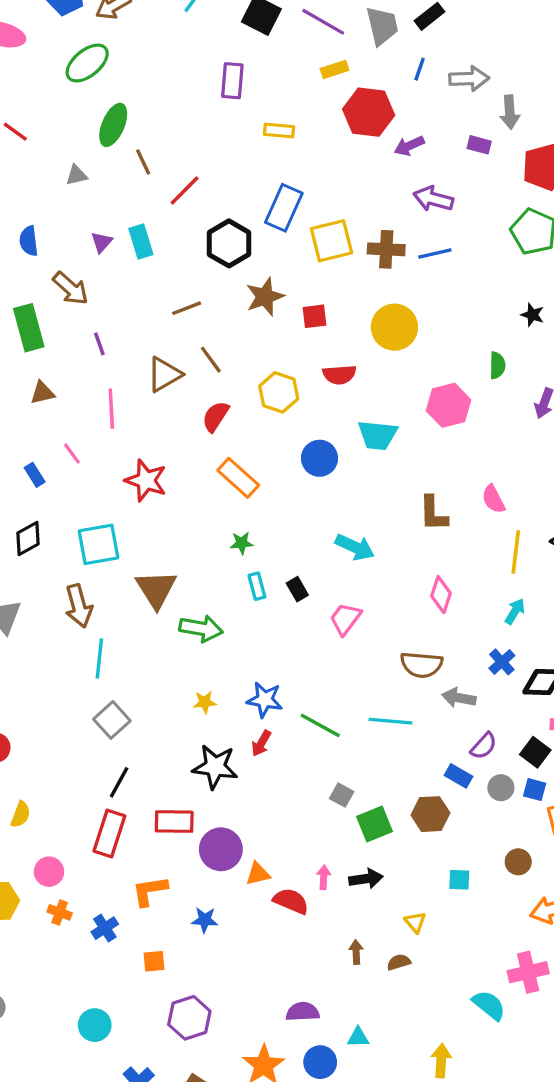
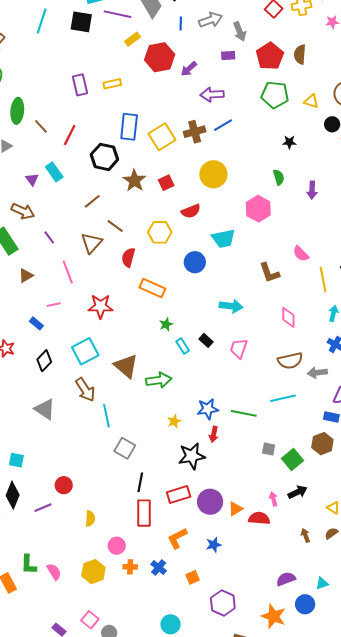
purple rectangle: (232, 81) -> (80, 85), moved
pink line: (72, 453) -> (54, 305), turned -48

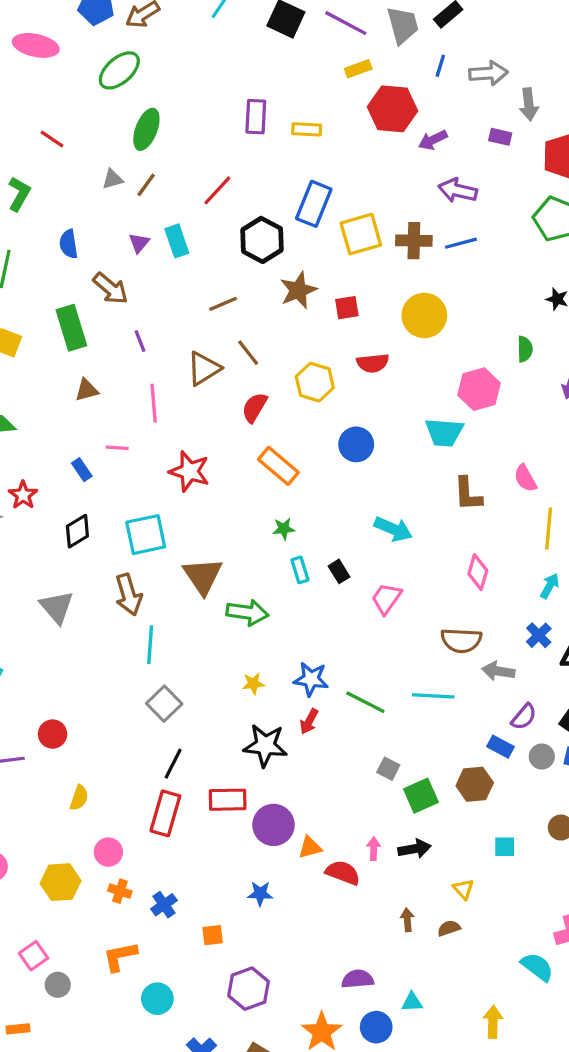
brown line: (41, 126) -> (146, 185), moved, turned 63
cyan trapezoid: (223, 238) -> (444, 432), moved
orange L-shape: (177, 538) -> (120, 956), moved

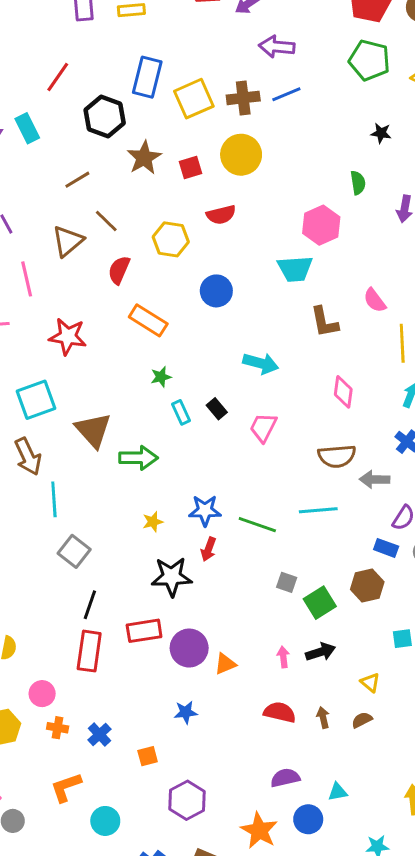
yellow circle: (424, 315) -> (241, 155), moved
red semicircle: (343, 873) -> (280, 712), moved

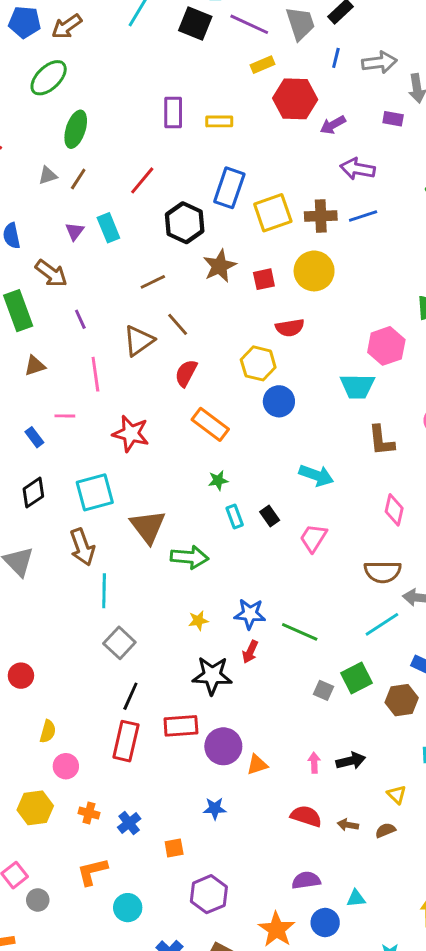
yellow hexagon: (171, 239) -> (258, 363), moved
cyan line: (318, 510) -> (382, 624), moved, turned -33
green square: (320, 603) -> (356, 678), moved
pink circle: (42, 694) -> (66, 766), moved
brown arrow: (323, 718) -> (348, 825), turned -72

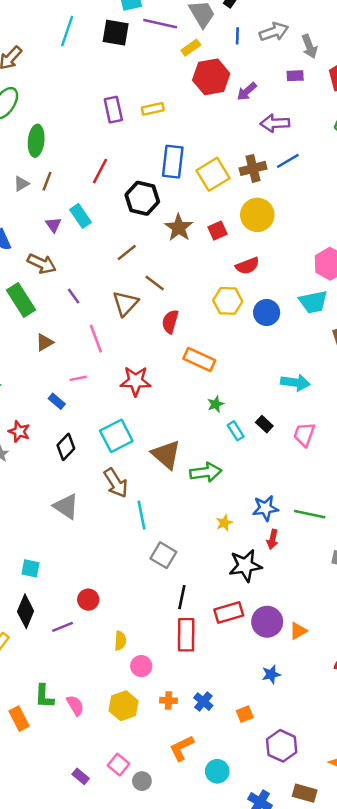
yellow rectangle: (263, 65) -> (191, 48), moved
blue circle: (279, 401) -> (267, 312), moved

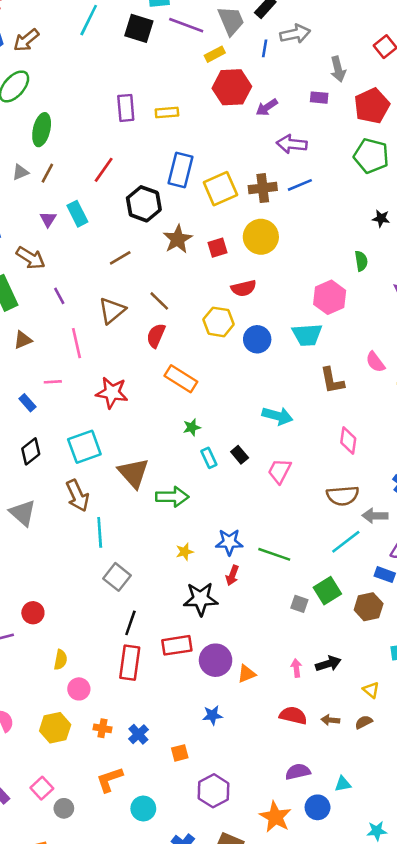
gray arrow: (274, 32) -> (295, 34), moved
brown line: (155, 283) -> (159, 301), moved

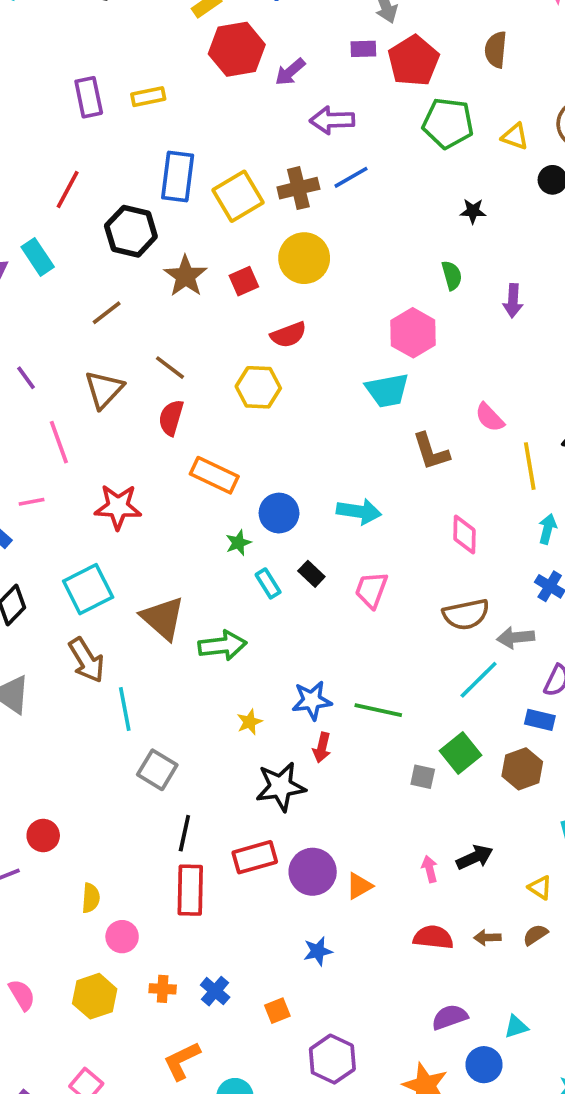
red pentagon: (372, 106) -> (413, 61), moved
blue circle: (257, 339) -> (279, 513), moved

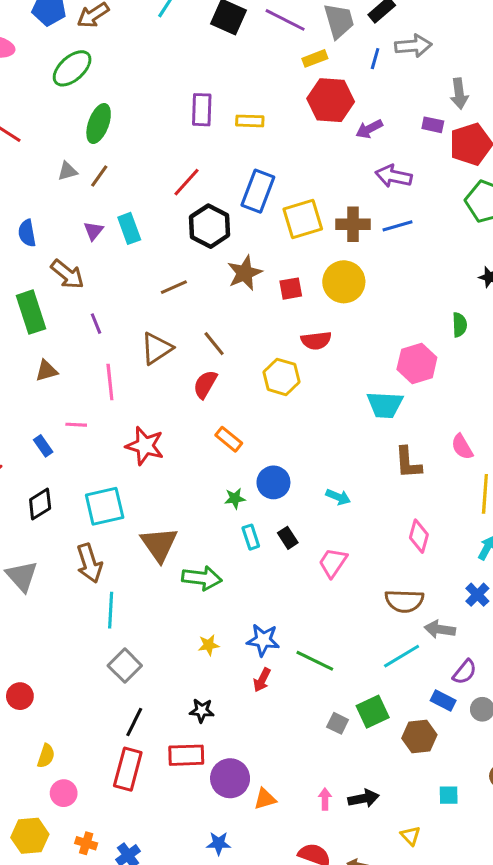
red line: (68, 190) -> (186, 182), moved
orange rectangle: (214, 475) -> (229, 439), size x0.7
cyan arrow: (359, 512) -> (338, 497), size x0.7
black star: (281, 787) -> (202, 711), moved, size x0.6

